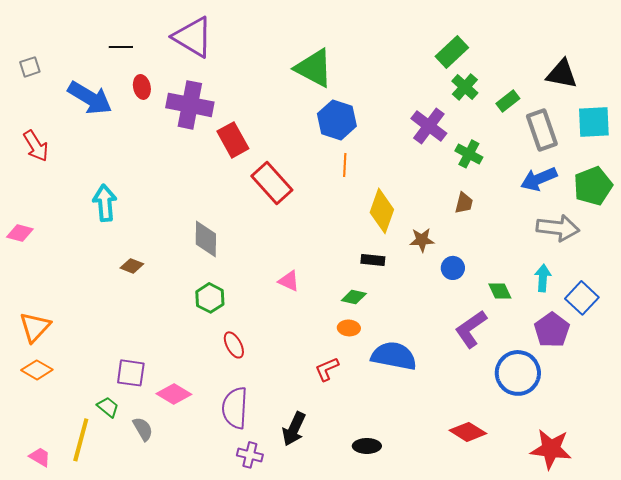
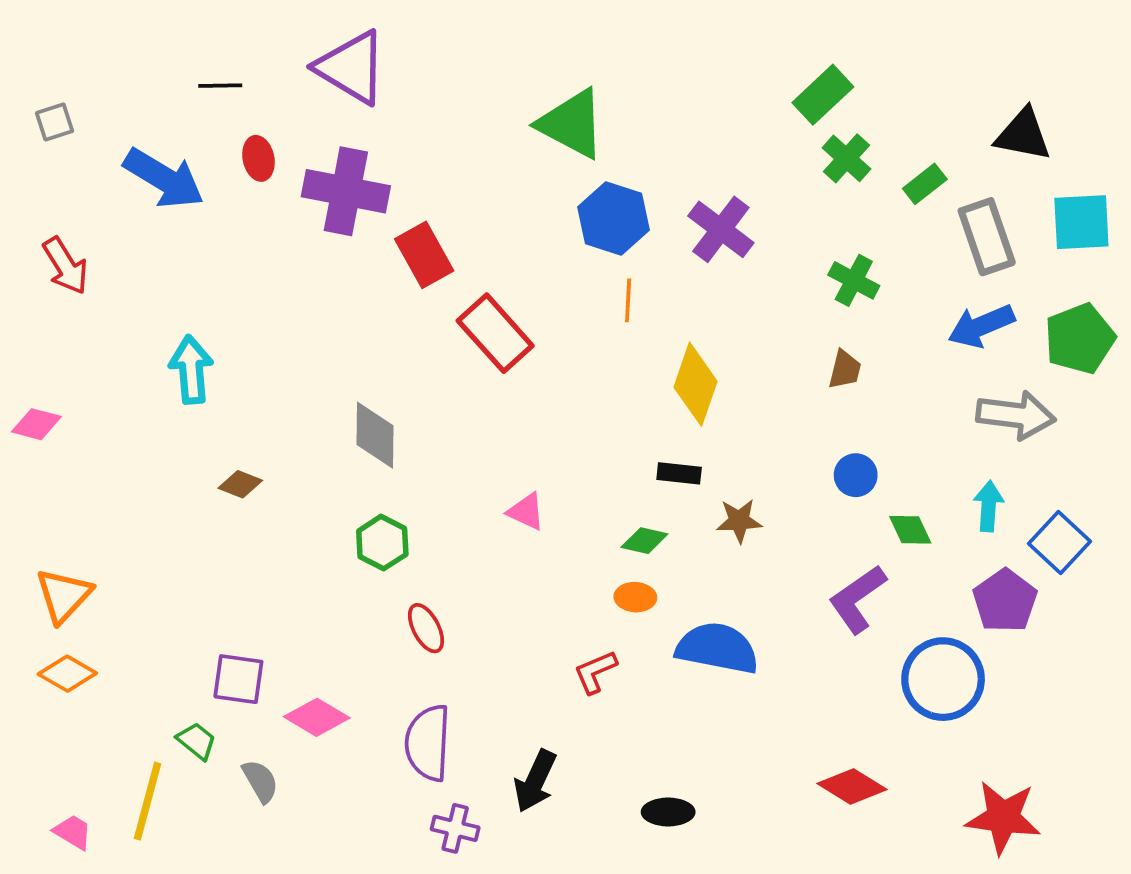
purple cross: (429, 126) -> (721, 229), moved
brown star: (422, 240) -> (739, 521), moved
blue circle: (453, 268) -> (856, 475), moved

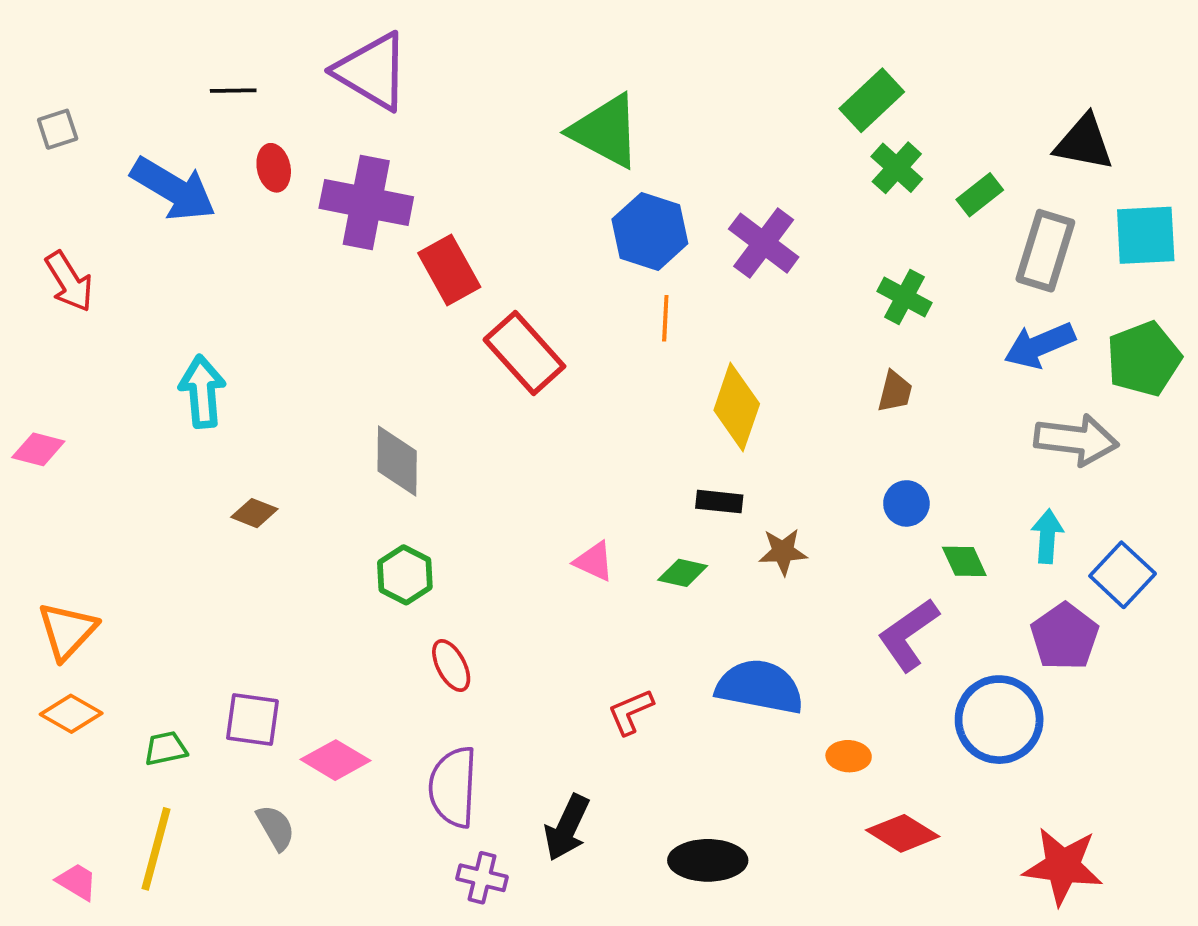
gray rectangle: (987, 237) -> (1045, 251), turned 36
pink triangle: (526, 512) -> (594, 561), moved
orange ellipse: (635, 597) -> (849, 756), moved
green trapezoid: (197, 741) -> (166, 748), moved, turned -51
black ellipse: (668, 812) -> (708, 860), size x1.4

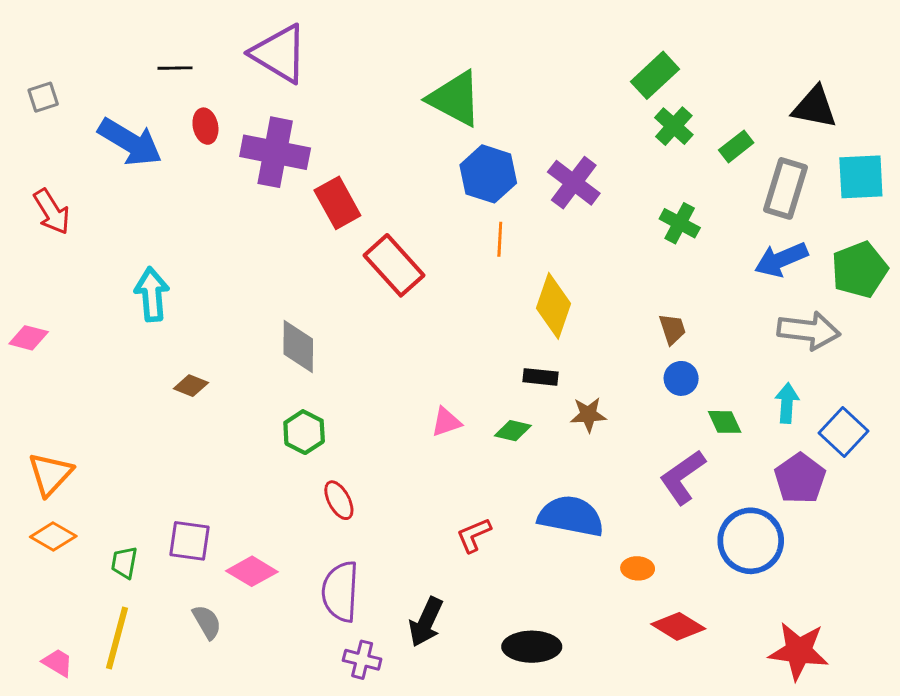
brown trapezoid: (895, 392) -> (672, 329), moved, turned -32
pink triangle: (594, 561) -> (446, 422), turned -44
green trapezoid: (166, 748) -> (124, 563), turned -68

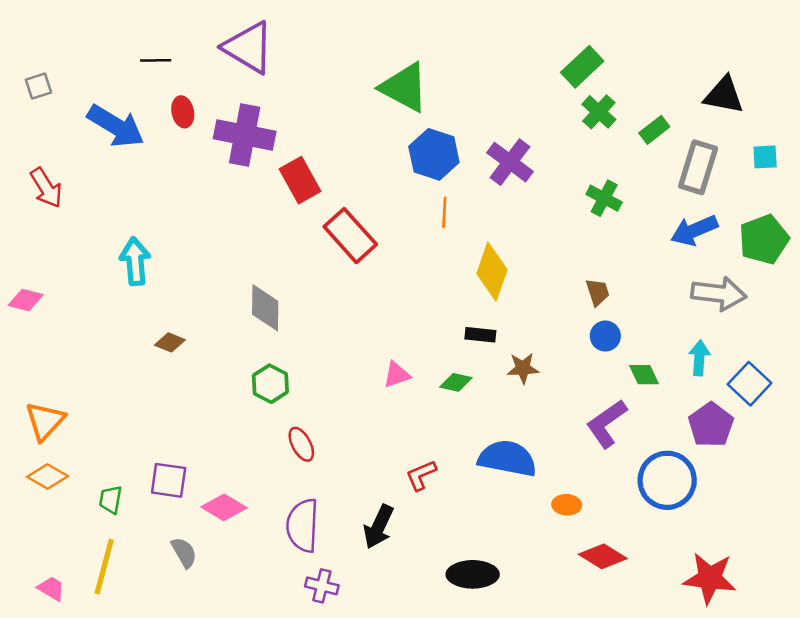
cyan square: (861, 177) -> (765, 157), size x0.6
black arrow: (426, 622) -> (379, 527), moved

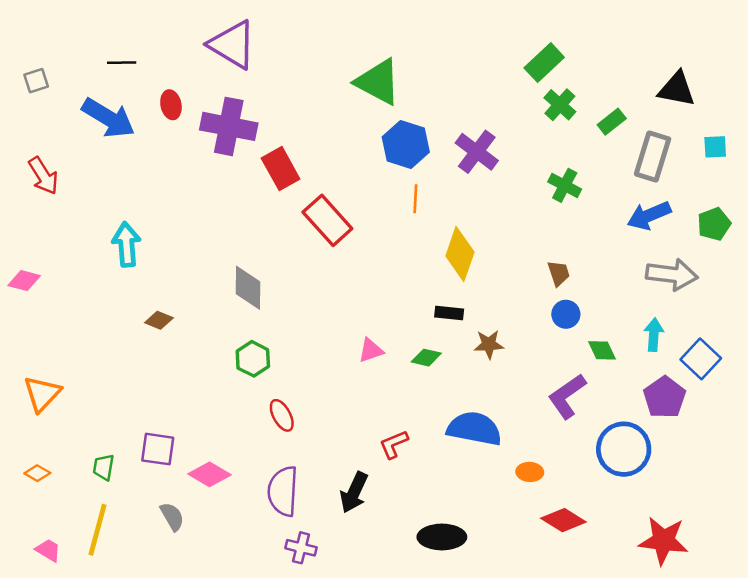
black line: (156, 60) -> (122, 63), moved
green pentagon: (764, 239) -> (714, 224), size x0.7
orange diamond: (47, 476) -> (37, 473), moved, size x0.7

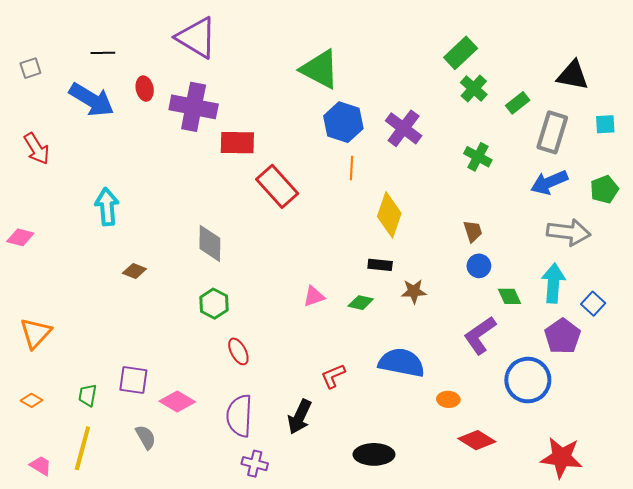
red rectangle: (281, 169) -> (237, 143), turned -60
cyan arrow: (654, 335) -> (553, 283), size x1.4
blue square: (701, 359) -> (593, 304), size x0.7

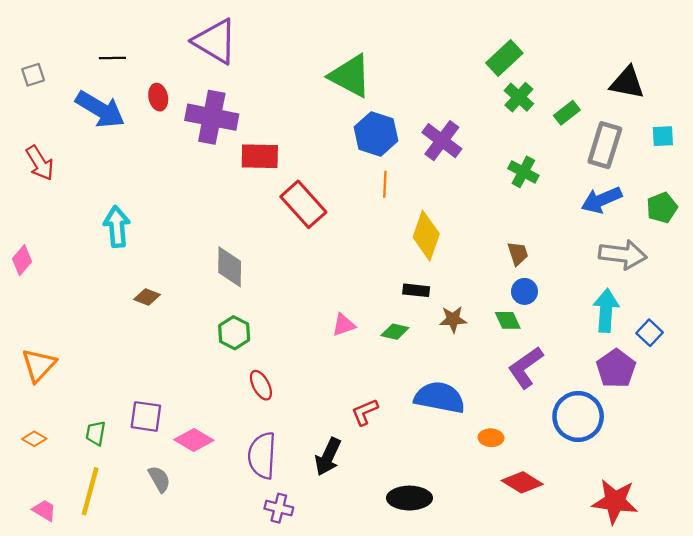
pink diamond: (20, 237) -> (22, 260), turned -64
green diamond: (510, 296) -> (508, 320), moved

